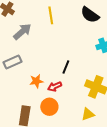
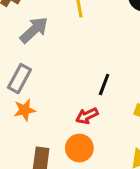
gray rectangle: (12, 62) -> (19, 79), turned -36
orange star: (36, 81) -> (25, 110), moved

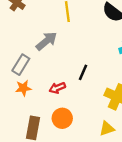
gray arrow: (34, 30) -> (46, 41), moved
red arrow: (87, 116) -> (57, 88), moved

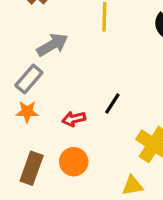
gray arrow: (46, 41) -> (52, 45), moved

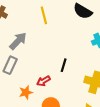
orange star: (27, 112) -> (26, 92), moved

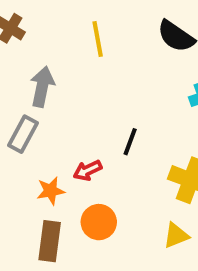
gray arrow: (18, 41) -> (42, 87), turned -36

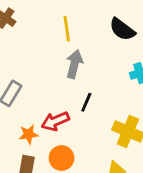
gray arrow: (42, 87) -> (74, 64), moved
red arrow: (88, 170) -> (55, 121), size x1.4

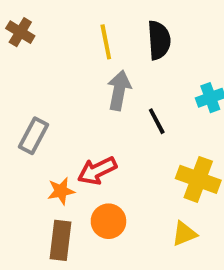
black semicircle: (122, 29) -> (159, 40), moved, turned -128
black line: (86, 102) -> (157, 121), moved, turned -48

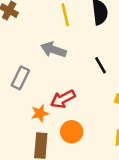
gray arrow: (119, 90) -> (54, 50), moved, turned -80

